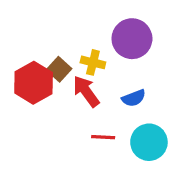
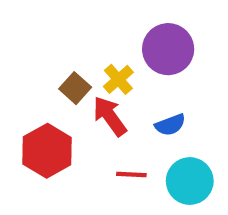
yellow cross: (93, 62) -> (118, 79), turned 35
red hexagon: (34, 83) -> (47, 151), moved

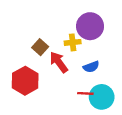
yellow cross: (118, 79) -> (73, 42), moved, turned 35
red line: (131, 175) -> (85, 93), moved

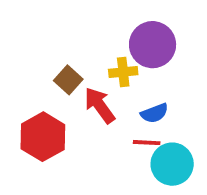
red line: (85, 93) -> (147, 143), moved

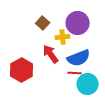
brown square: (68, 80) -> (43, 23), moved
blue semicircle: (154, 113) -> (79, 58), size x1.6

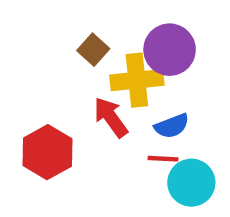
yellow cross: (63, 37) -> (137, 80), size x1.6
blue semicircle: (79, 58) -> (172, 126), size x0.7

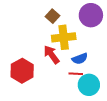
brown square: (93, 50) -> (53, 16), moved
purple circle: (170, 50) -> (91, 15), moved

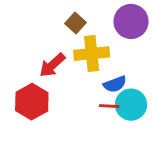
red arrow: (52, 55) -> (52, 65), moved, turned -96
cyan circle: (89, 85) -> (131, 105), moved

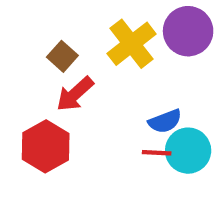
brown square: (76, 23) -> (62, 56), moved
yellow cross: (92, 54) -> (132, 44), moved, turned -32

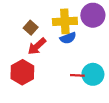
yellow cross: (132, 44) -> (65, 21), turned 35
blue semicircle: (165, 121) -> (68, 38), moved

